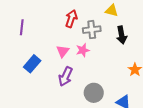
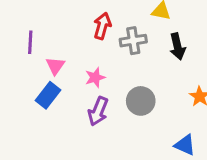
pink star: (83, 50) -> (95, 77), moved
pink triangle: (63, 51) -> (55, 66), moved
gray circle: (94, 93) -> (141, 101), moved

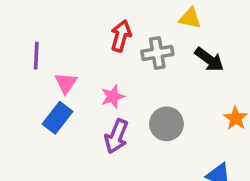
black arrow: (177, 46) -> (209, 60), turned -40

